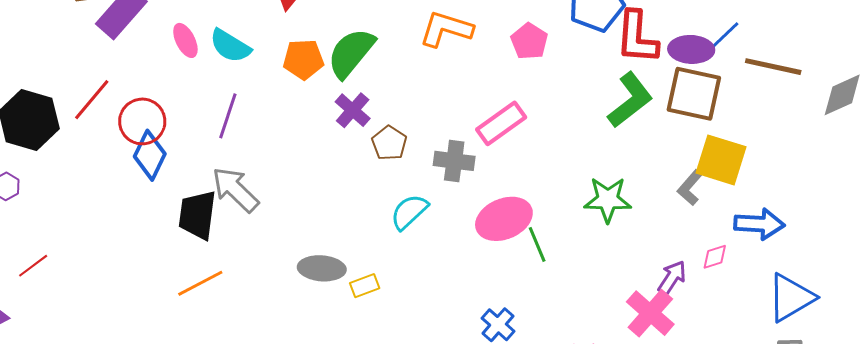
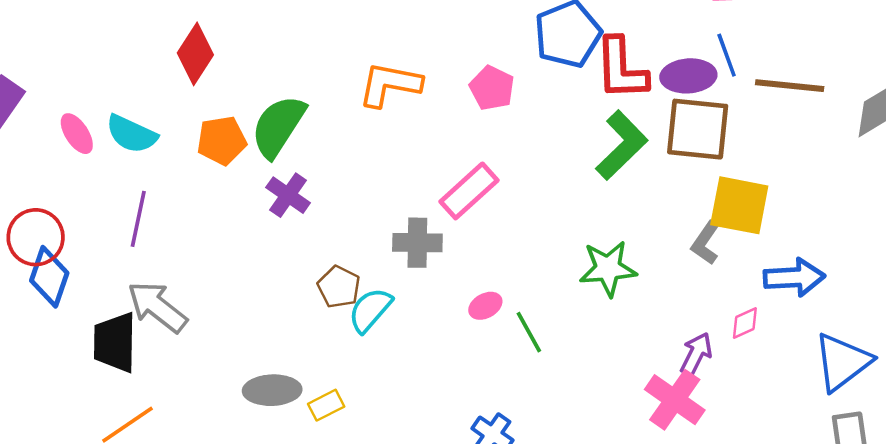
blue line: (724, 36) -> (727, 55), turned -60
brown pentagon: (389, 143) -> (339, 287), moved
pink ellipse: (504, 219) -> (485, 306), size x0.5

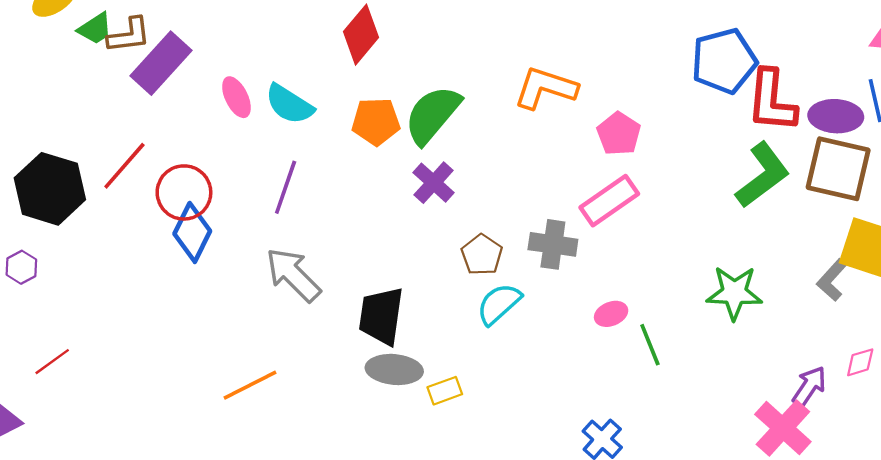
pink pentagon: (492, 88) -> (619, 134), moved
brown pentagon: (339, 287) -> (482, 255), moved
black trapezoid: (115, 342) -> (381, 316), moved

